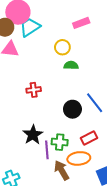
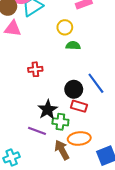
black star: (33, 135) -> (48, 110), moved
red rectangle: (89, 138) -> (79, 106), moved, turned 42
purple line: (47, 150) -> (37, 131), moved, turned -66

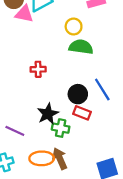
pink triangle: (13, 29) -> (24, 14), moved
green semicircle: (73, 46) -> (81, 47), size x1.5
purple line: (37, 131) -> (15, 131), moved
orange ellipse: (79, 138) -> (42, 158), moved

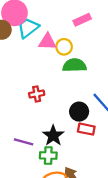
pink triangle: (24, 14) -> (47, 42), moved
green cross: (61, 128) -> (48, 156), moved
purple line: (15, 131) -> (24, 142), moved

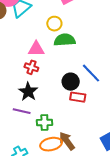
pink triangle: (47, 42) -> (36, 49), moved
red cross: (37, 94) -> (31, 67), turned 32
black star: (53, 135) -> (28, 92), moved

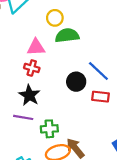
red rectangle: (78, 97) -> (101, 97), moved

